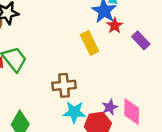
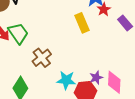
brown cross: (64, 85) -> (42, 58), moved, turned -36

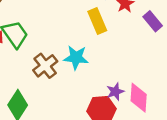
cyan star: (66, 80) -> (76, 58), moved

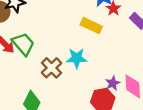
yellow rectangle: (97, 21) -> (91, 26), turned -36

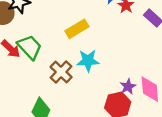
yellow rectangle: (91, 26) -> (77, 29), moved, turned -54

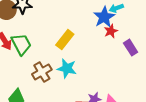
yellow rectangle: (77, 29) -> (65, 40), turned -36

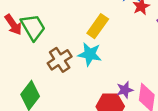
yellow rectangle: (65, 40) -> (98, 26), moved

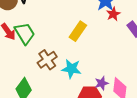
cyan star: (90, 54) -> (71, 69), moved

